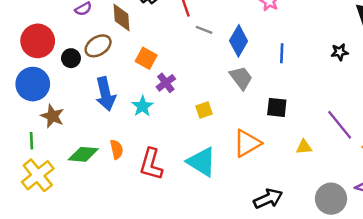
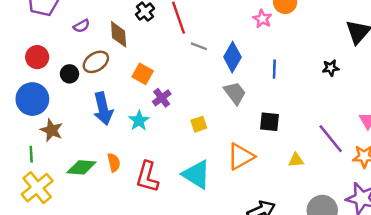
red circle: (38, 41) -> (37, 57), size x0.7

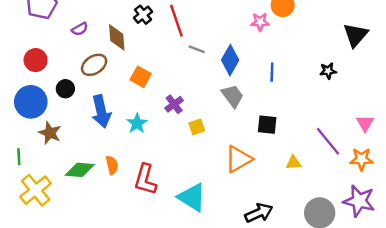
pink star: (262, 19) -> (260, 22), turned -30
black circle: (69, 74) -> (65, 89), moved
purple cross: (162, 98) -> (174, 104), moved
green line: (31, 154) -> (19, 157), moved
cyan triangle: (196, 174) -> (192, 197), moved

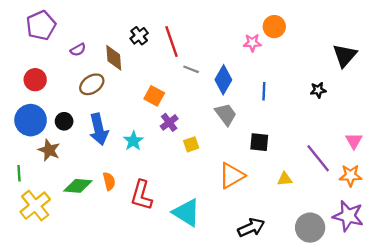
orange square: (141, 77) -> (154, 96), moved
black circle: (65, 89) -> (64, 121), moved

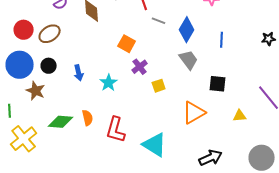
brown ellipse: (92, 84) -> (50, 34), moved
blue arrow: (99, 129) -> (79, 73), size x0.6

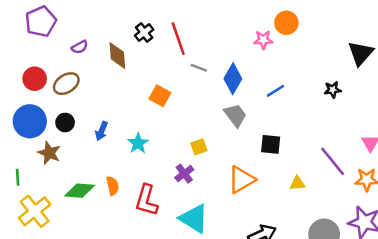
blue line: (222, 40) -> (275, 91), turned 56
purple cross: (140, 67) -> (184, 174), moved
blue arrow: (79, 73) -> (102, 131), turned 35

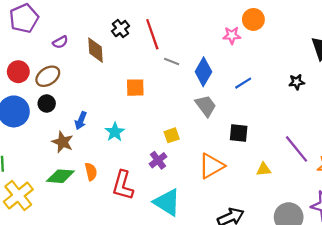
orange square: (160, 96) -> (135, 88), turned -30
black circle: (65, 122) -> (47, 103), moved
brown star: (49, 153) -> (63, 142), moved

